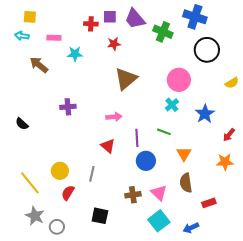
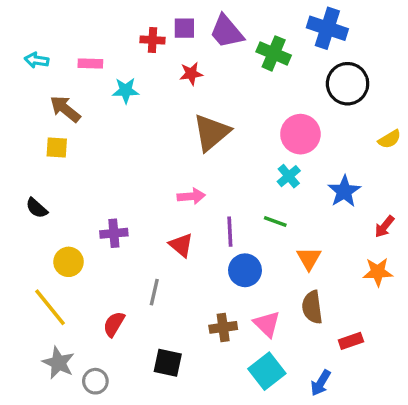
yellow square: (30, 17) -> (57, 148), moved
purple cross: (68, 107) -> (114, 233), moved
yellow circle: (60, 171) -> (69, 262), moved
blue arrow: (191, 228) -> (321, 383), turned -35

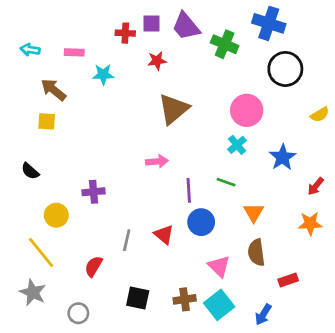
red triangle: (181, 245) -> (164, 235), moved
brown cross: (223, 327) -> (185, 299), moved
gray star: (58, 363) -> (33, 292), moved

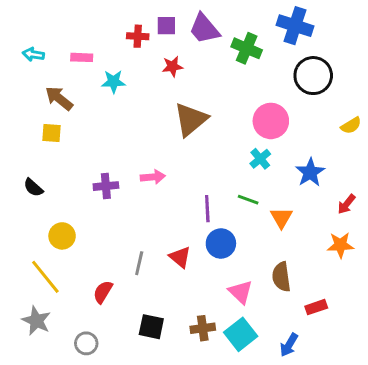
pink arrow: (157, 161) -> (153, 177), moved
purple cross: (94, 192) -> (106, 186), moved
orange triangle: (254, 212) -> (281, 218), moved

